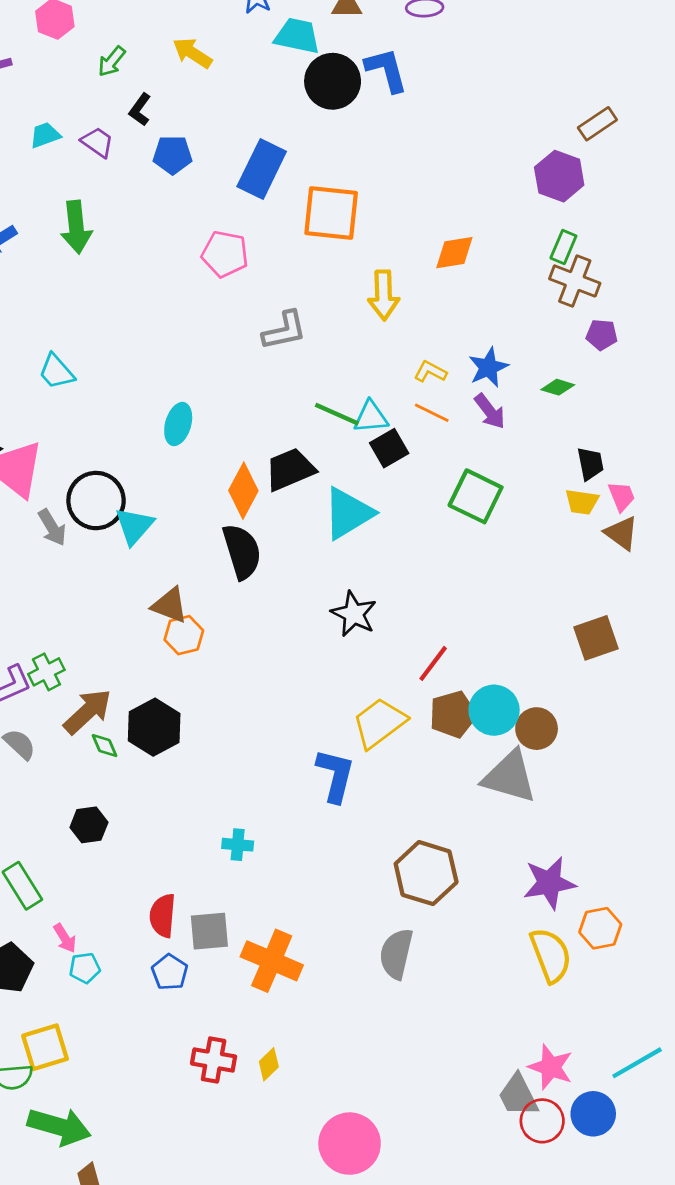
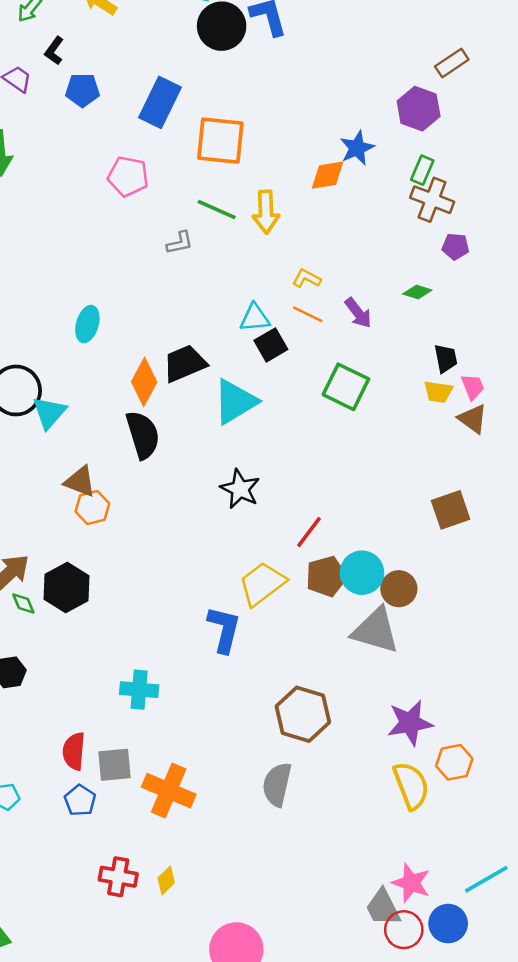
gray L-shape: (284, 331) -> (180, 243), size x0.7
blue star: (488, 367) -> (357, 148), moved
green line: (337, 414) -> (217, 210), moved
cyan cross: (238, 845) -> (139, 690), size x1.4

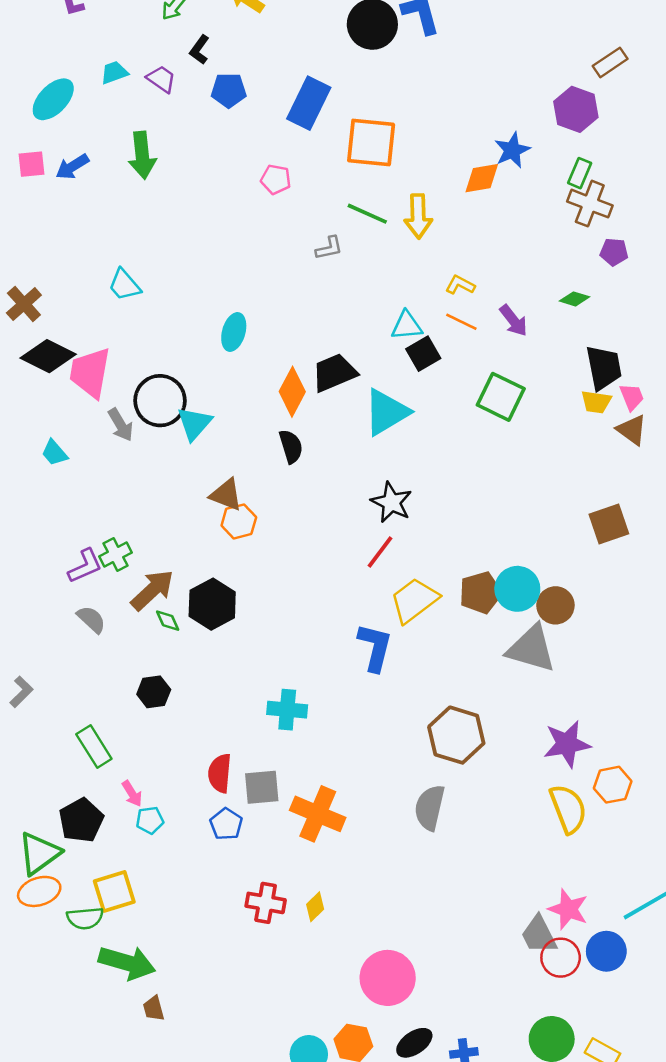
pink pentagon: (128, 176) -> (276, 179), size x0.7
black trapezoid: (446, 358) -> (604, 368), size x1.5
black semicircle: (143, 435) -> (291, 446), size x0.7
red line: (309, 532) -> (380, 552), moved

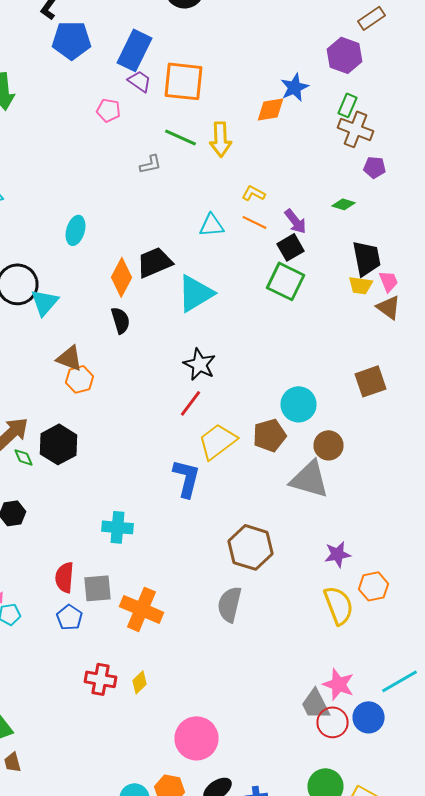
purple trapezoid: (161, 79) -> (140, 81), moved
blue pentagon: (229, 90) -> (72, 40), size x1.4
black square: (423, 354) -> (290, 247), moved
cyan circle: (517, 589) -> (298, 404), moved
purple star: (567, 744) -> (338, 554), size x0.7

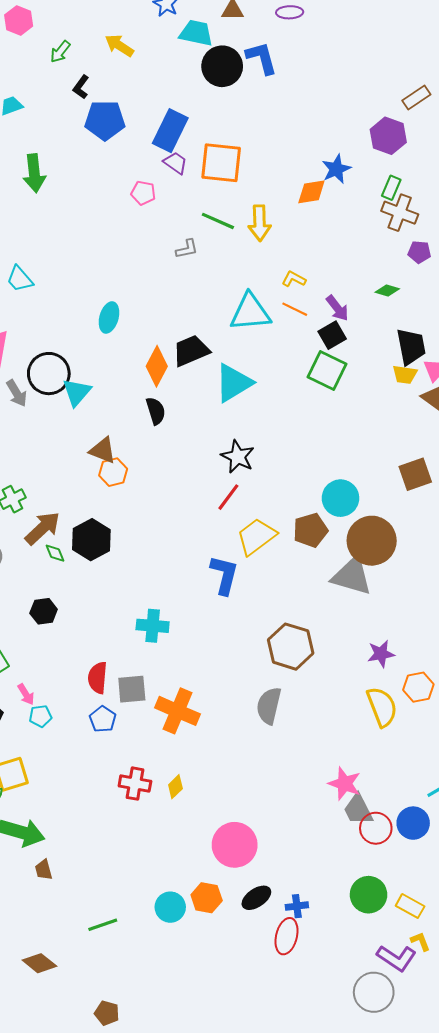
cyan triangle: (212, 225) -> (250, 312), size x1.6
brown circle: (328, 445) -> (372, 541), size x1.6
pink star: (338, 684) -> (345, 784), moved

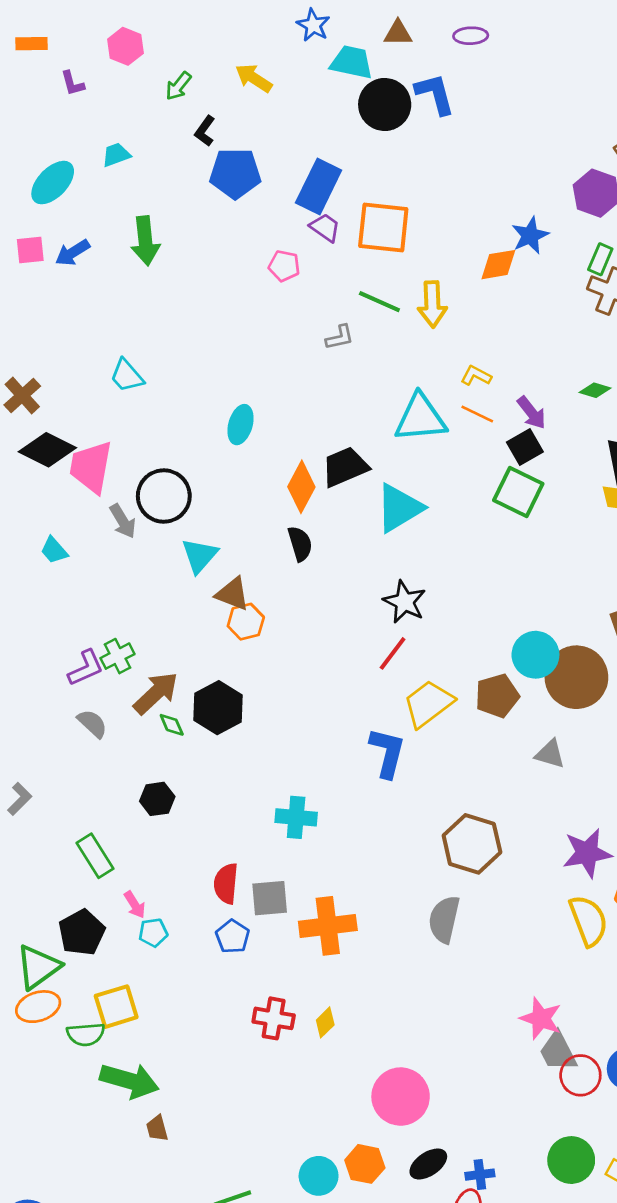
cyan triangle: (77, 392) -> (199, 556), moved
brown circle: (372, 541) -> (576, 677), moved
gray triangle: (352, 576) -> (550, 754), size x0.6
purple star: (381, 654) -> (587, 853), size x1.4
orange cross: (177, 711) -> (328, 926), turned -30

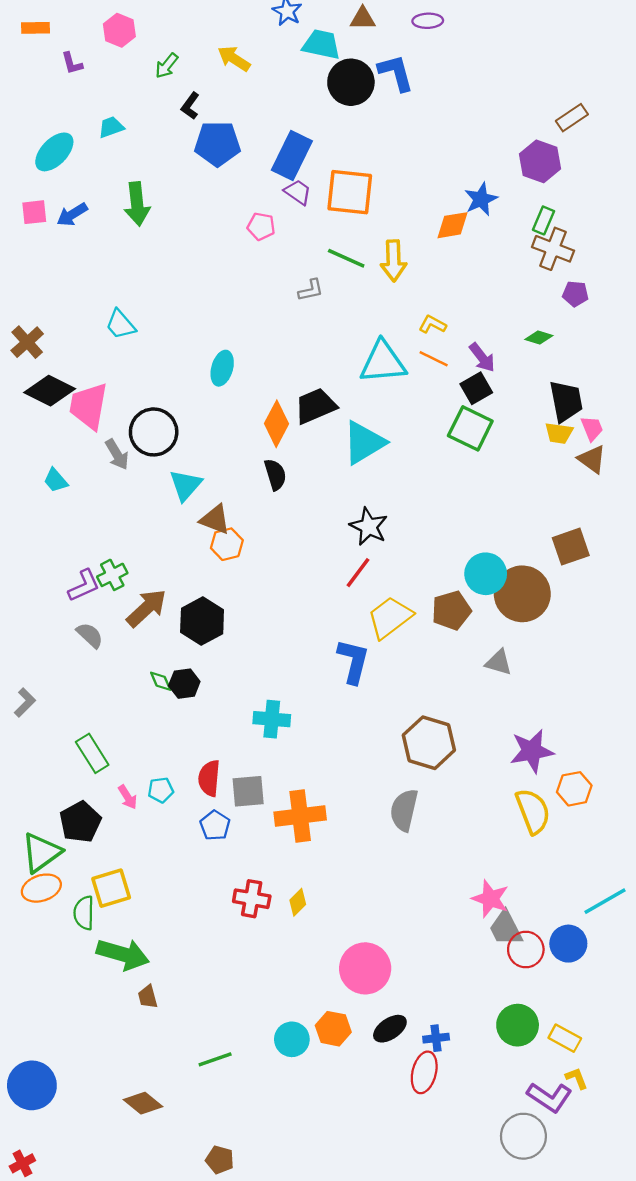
green diamond: (172, 725) -> (161, 681), moved
black hexagon: (157, 799) -> (184, 684), moved
cyan pentagon: (153, 933) -> (161, 790), moved
green semicircle: (86, 1034) -> (84, 913), turned 96

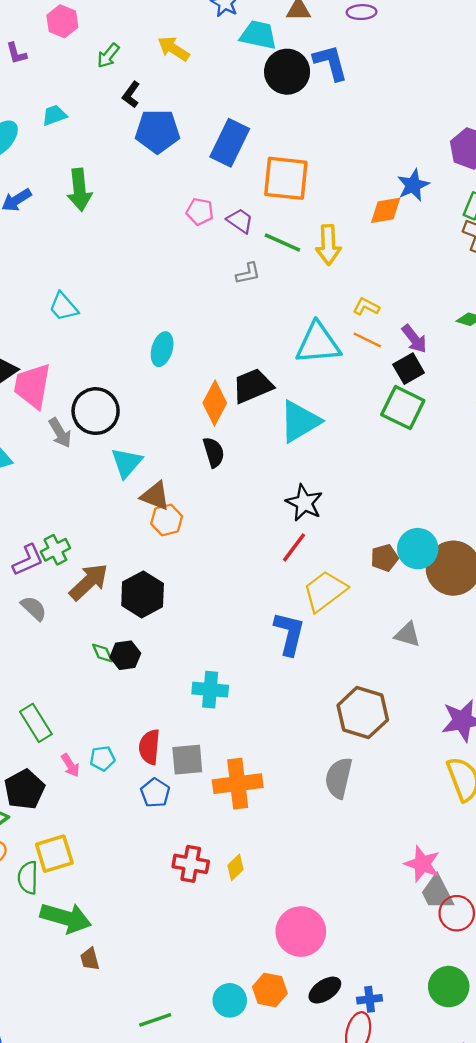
purple trapezoid: (298, 192) -> (240, 221), moved
brown pentagon: (451, 610) -> (384, 558), moved, size x0.7
gray triangle: (499, 662) -> (407, 635), moved

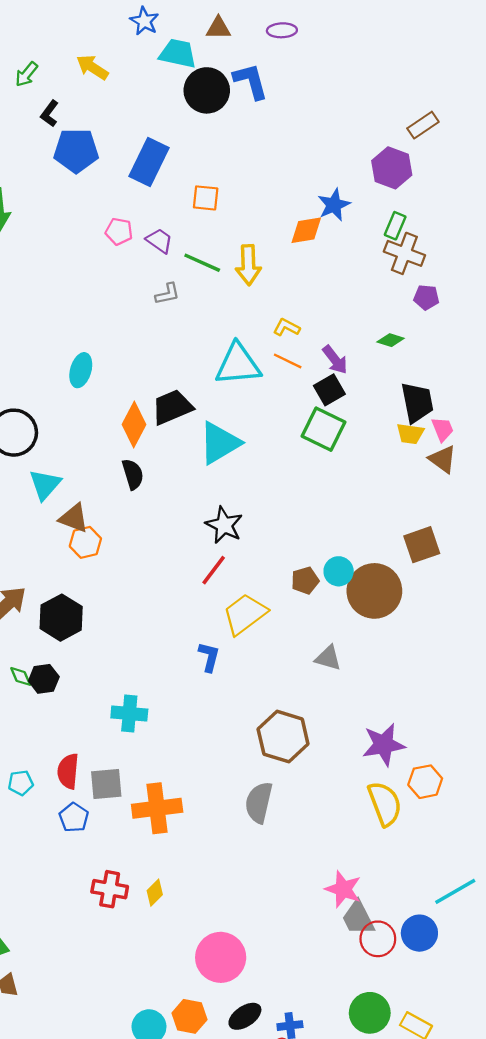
orange square: (286, 178) -> (206, 198), size x0.6
cyan circle: (418, 549) -> (339, 571), size x0.7
blue L-shape: (289, 633) -> (209, 657), size x0.7

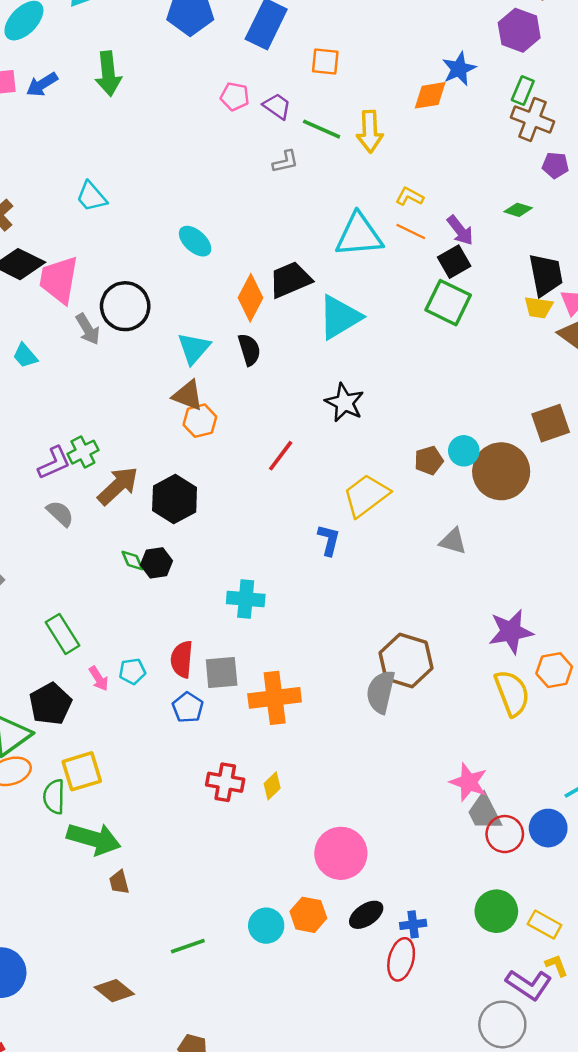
cyan ellipse: (81, 370) -> (195, 241), turned -64
cyan triangle: (45, 485) -> (194, 348), moved
red line: (214, 570) -> (281, 456), moved
brown hexagon: (283, 737) -> (406, 661), moved

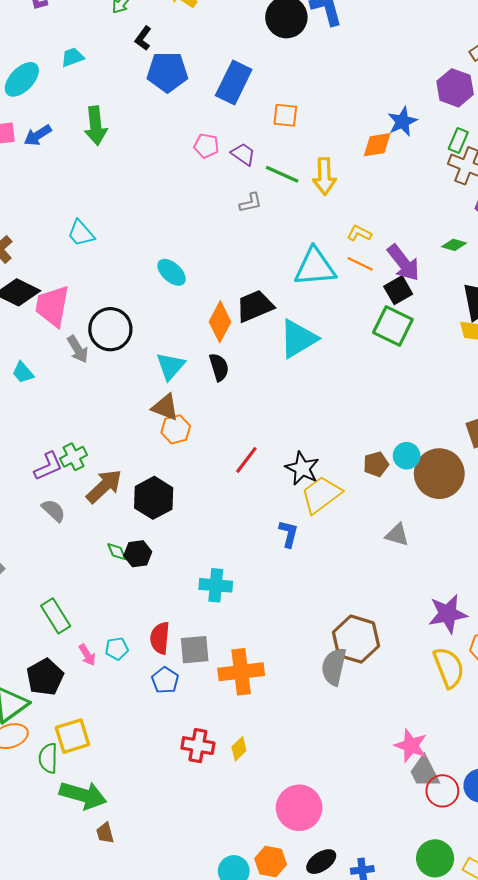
purple arrow: (460, 230) -> (403, 263), size x1.4
black star: (344, 403) -> (302, 468), moved

